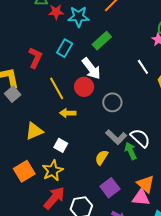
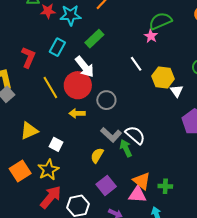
red circle: (84, 87) -> (78, 85), size x1.4
yellow arrow: (68, 113) -> (77, 113), moved

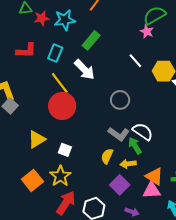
red L-shape: (28, 57) -> (26, 51), moved, turned 75
red circle: (78, 85) -> (62, 106), moved
yellow line: (50, 88) -> (60, 83), moved
gray circle: (106, 100) -> (120, 100), moved
yellow arrow: (77, 113) -> (128, 164), moved

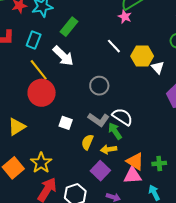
white square: (65, 150) -> (66, 123), moved

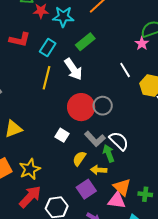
yellow line: (39, 70) -> (47, 78), turned 40
red circle: (42, 93) -> (81, 107), moved

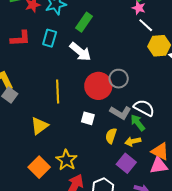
white line: (125, 70) -> (146, 25), moved
yellow line: (47, 78) -> (58, 92), moved

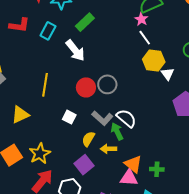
red circle: (98, 86) -> (86, 87), size x0.7
purple square: (126, 163) -> (84, 165), moved

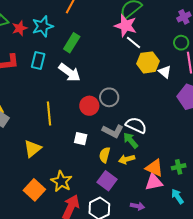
pink star: (141, 19) -> (126, 26), size x1.6

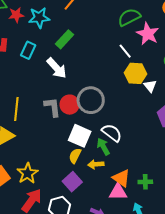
pink star: (126, 26) -> (148, 34), moved
gray circle: (109, 97) -> (91, 100), size x1.4
yellow line: (49, 113) -> (16, 109), moved
gray L-shape: (113, 131) -> (52, 107), moved, turned -135
white square: (81, 139) -> (80, 136), moved, size x1.6

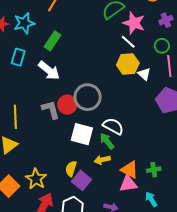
white line: (125, 51) -> (128, 42), moved
yellow semicircle: (75, 156) -> (71, 169), moved

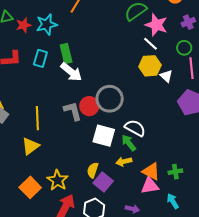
green rectangle: (53, 41) -> (66, 53), moved, turned -48

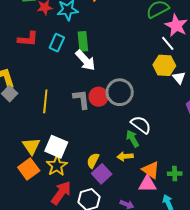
white square: (104, 136) -> (56, 147), moved
yellow triangle: (30, 146) -> (31, 146), moved, turned -36

